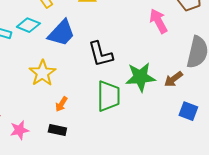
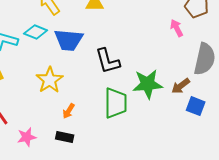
pink arrow: (158, 21) -> (177, 28), moved, size x0.7
blue trapezoid: (61, 33) -> (69, 40), turned 52
blue square: (188, 111) -> (196, 106), moved

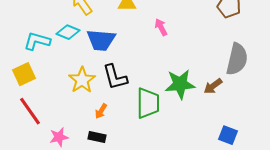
pink arrow: (177, 28) -> (161, 27), moved
black L-shape: (108, 61) -> (115, 77), moved
blue square: (196, 106) -> (228, 135), moved

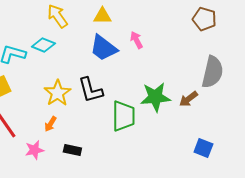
blue trapezoid: (101, 40) -> (103, 48), moved, turned 32
orange arrow: (101, 111) -> (50, 124), moved

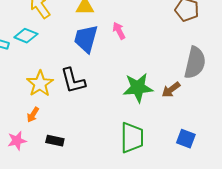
blue trapezoid: (103, 48) -> (86, 39), turned 68
green trapezoid: (123, 116) -> (132, 138), moved

